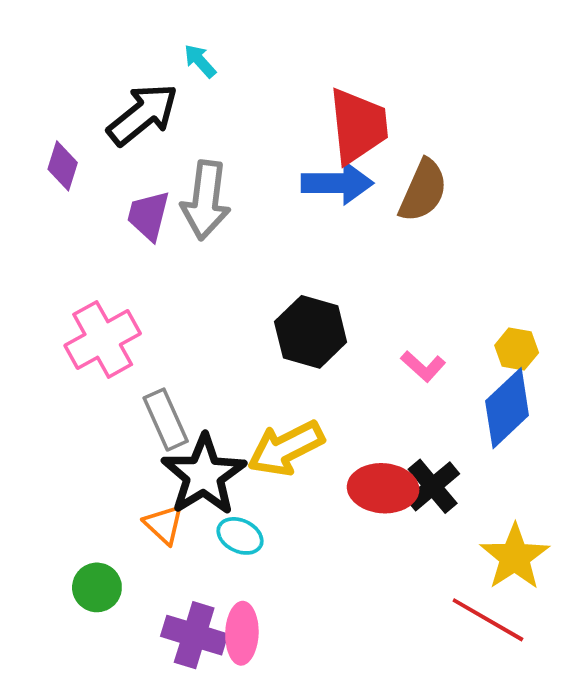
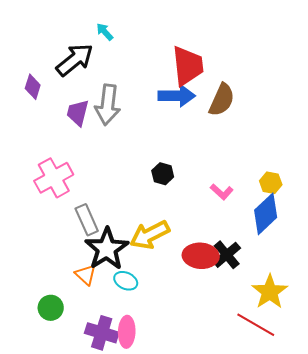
black hexagon: (311, 332) -> (163, 174), size x0.6

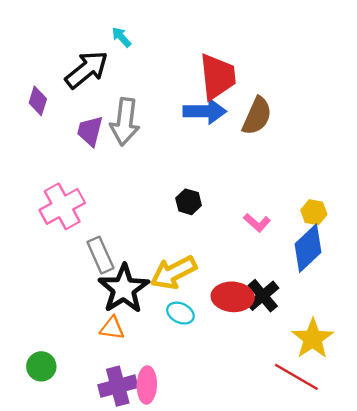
orange triangle: (86, 275) -> (112, 328), moved, turned -35
cyan ellipse: (126, 281) -> (180, 313), moved
green circle: (51, 308) -> (41, 366), moved
purple cross: (102, 333) -> (118, 386), turned -32

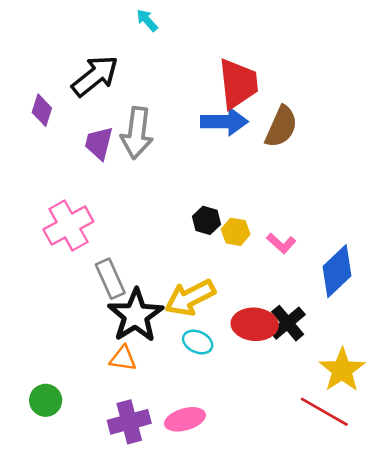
cyan arrow: (121, 37) -> (147, 20), moved
yellow hexagon: (314, 212) -> (236, 232), moved
pink ellipse: (147, 385) -> (185, 419), moved, turned 72

